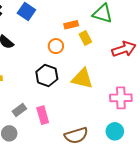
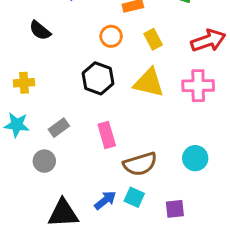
yellow rectangle: (85, 38) -> (153, 39), moved
pink cross: (121, 98) -> (198, 86), moved
pink rectangle: (43, 115) -> (107, 135), moved

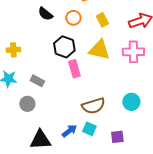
black semicircle: (40, 30) -> (45, 14), moved
gray rectangle: (59, 128) -> (37, 81), turned 64
pink rectangle: (107, 135) -> (74, 69), moved

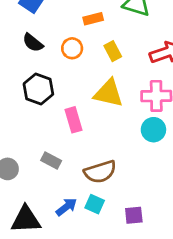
black hexagon: (64, 47) -> (38, 89), moved
gray rectangle: (37, 81) -> (51, 161), moved
cyan circle: (131, 102) -> (153, 130), moved

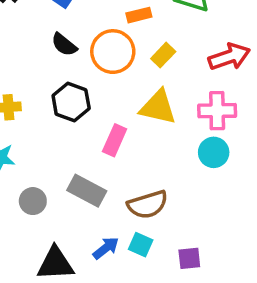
orange circle: (72, 48) -> (113, 52), size x1.6
yellow rectangle: (113, 51) -> (163, 55), turned 72
pink rectangle: (73, 120) -> (115, 140), turned 40
gray rectangle: (51, 161) -> (87, 191), size x1.5

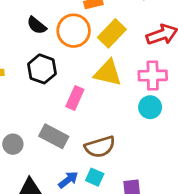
yellow rectangle: (163, 55) -> (112, 33), size x1.5

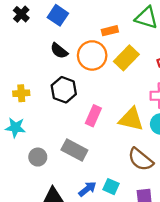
yellow triangle: (108, 73) -> (131, 119), moved
brown semicircle: (100, 147) -> (141, 159), moved, turned 56

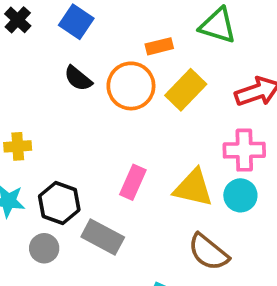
black hexagon: (64, 90) -> (59, 203), moved

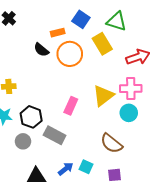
blue square: (76, 22) -> (81, 19), moved
orange rectangle: (159, 46) -> (58, 33), moved
yellow rectangle: (186, 90) -> (102, 44), moved, turned -75
yellow triangle: (193, 188) -> (103, 96), moved, turned -50

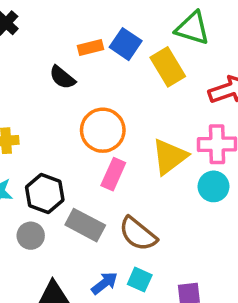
blue square: (81, 19) -> (126, 44), moved
orange circle: (70, 54) -> (103, 130), moved
brown semicircle: (111, 143) -> (138, 234), moved

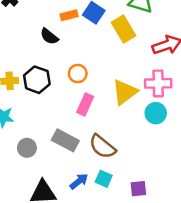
orange circle: (103, 130) -> (78, 74), size x0.6
black hexagon: (45, 193) -> (37, 80), moved

